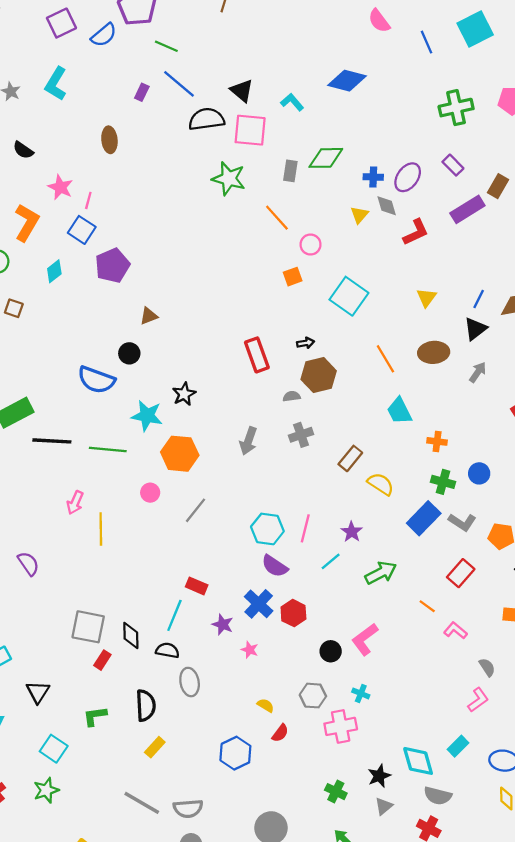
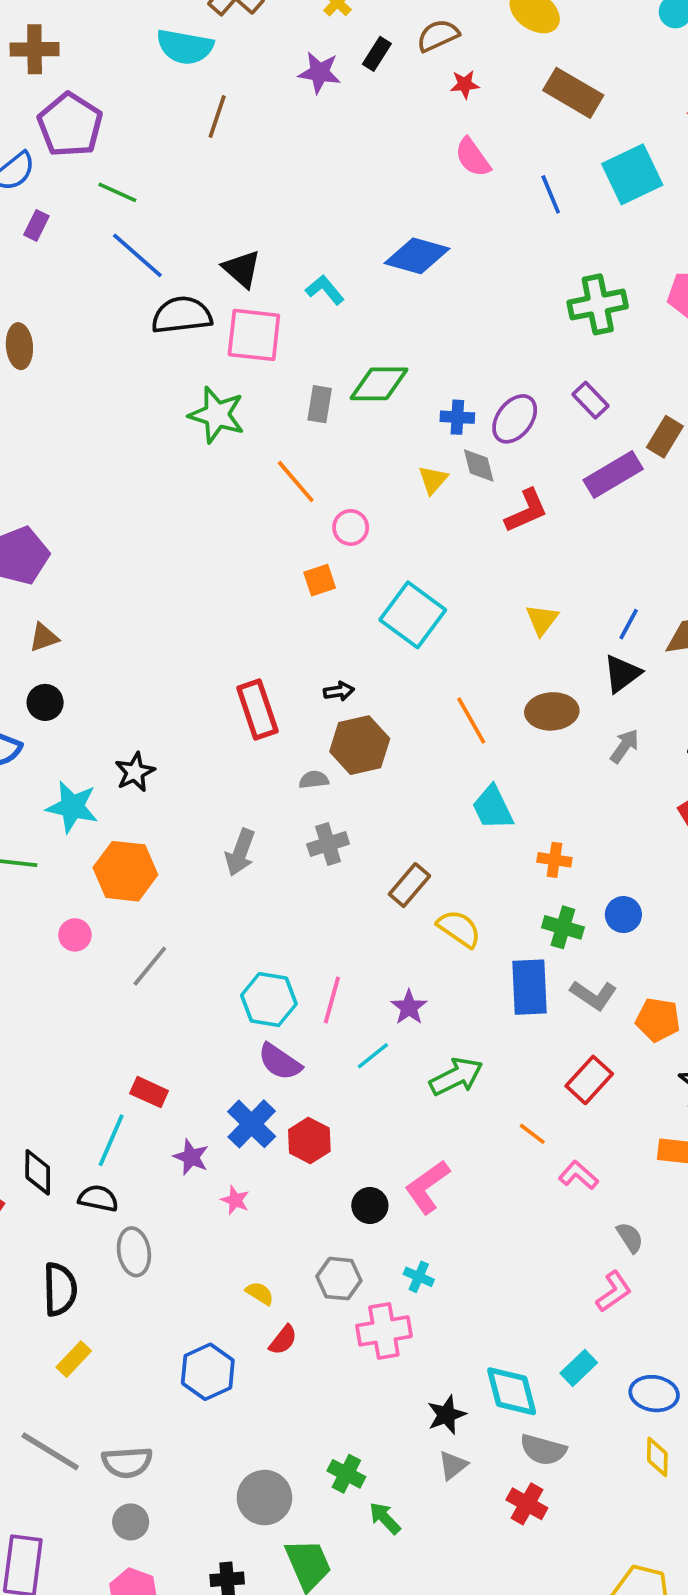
purple rectangle: (142, 92) -> (36, 225), moved
brown triangle: (149, 316) -> (44, 637), moved
blue rectangle: (424, 518) -> (529, 987), turned -48
green cross: (336, 792) -> (346, 1474), moved

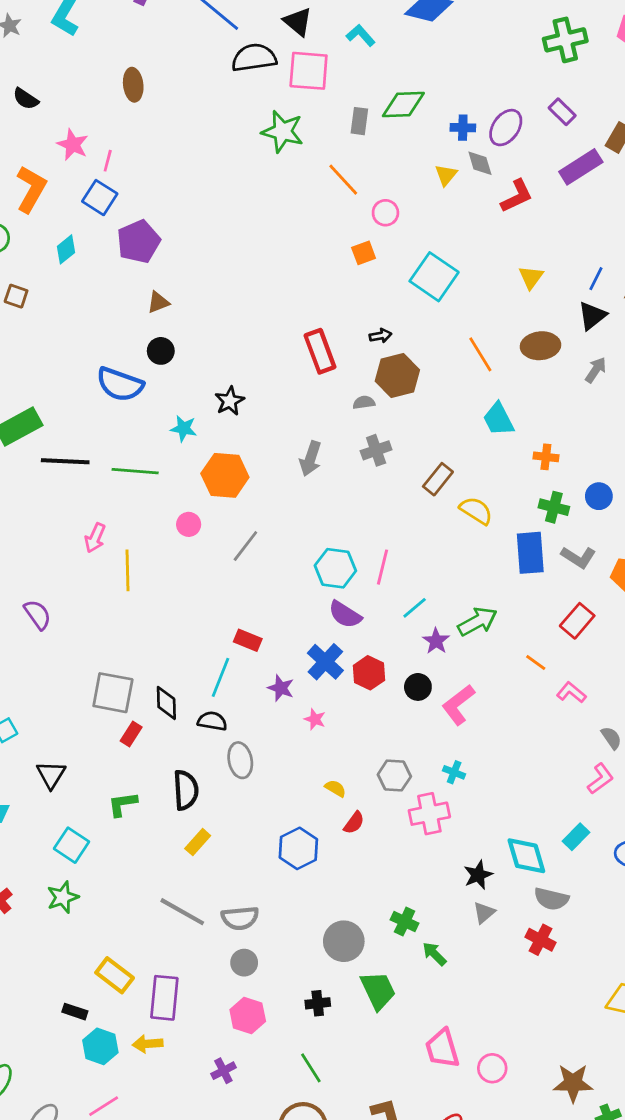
cyan star: (72, 807) -> (184, 429), size x0.7
purple star: (409, 1007) -> (436, 641), moved
black circle: (370, 1206) -> (418, 687), moved

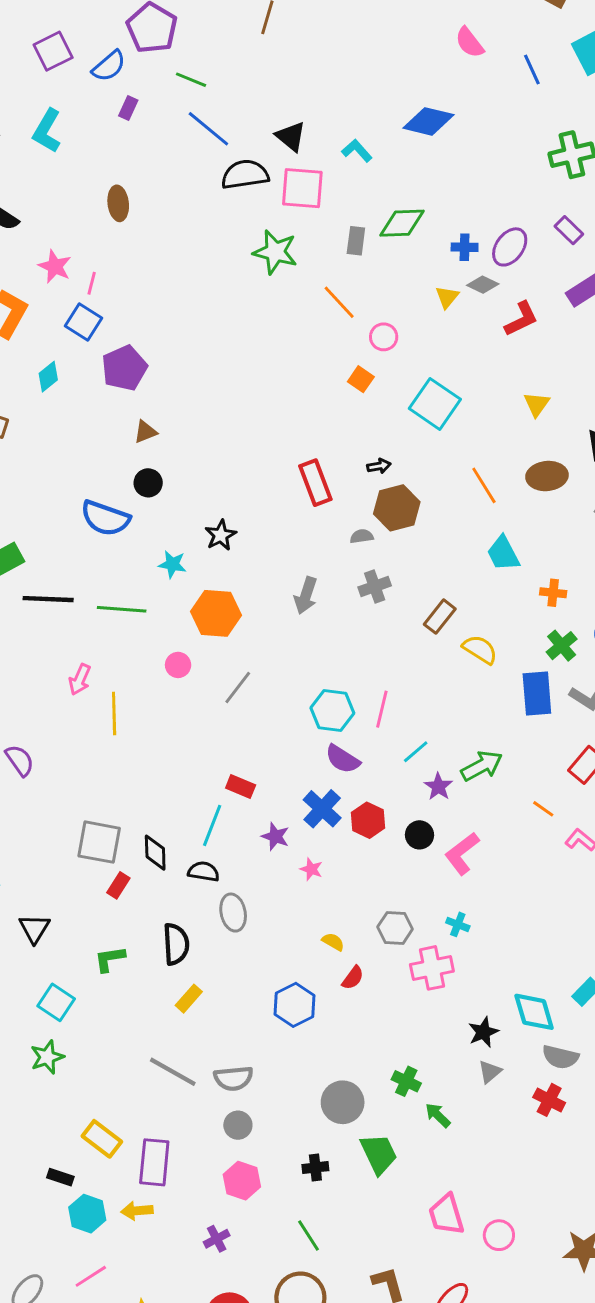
gray diamond: (480, 163) -> (483, 285), turned -48
orange square: (364, 253) -> (361, 379), turned -35
green cross: (554, 507) -> (562, 646), turned 36

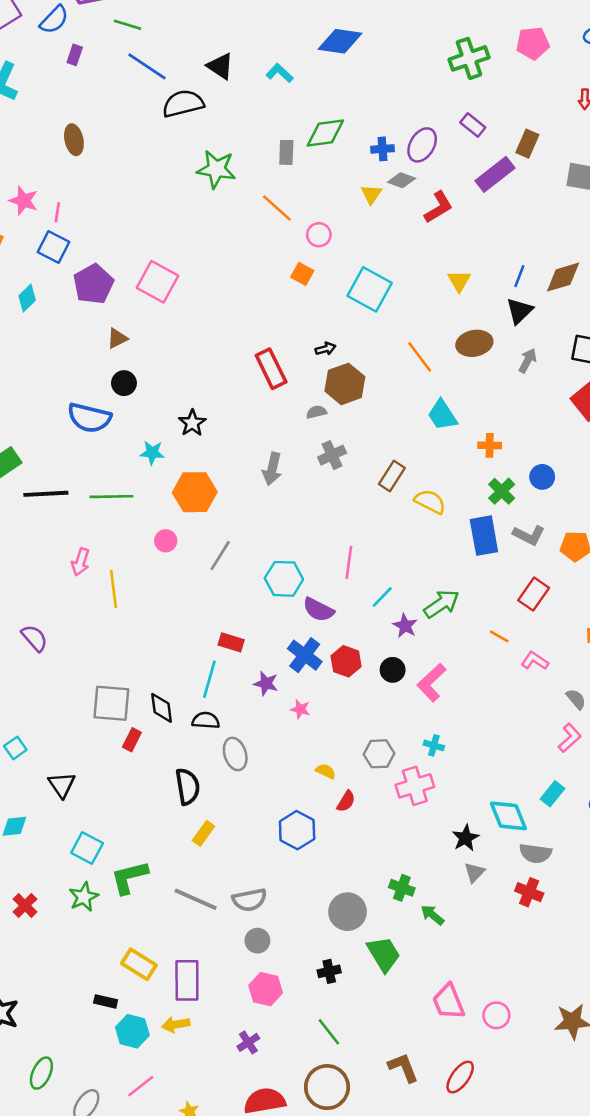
pink square: (302, 188) -> (157, 282), moved, turned 30
cyan hexagon: (332, 710) -> (284, 579), moved
green L-shape: (110, 959) -> (129, 877), moved, size x1.4

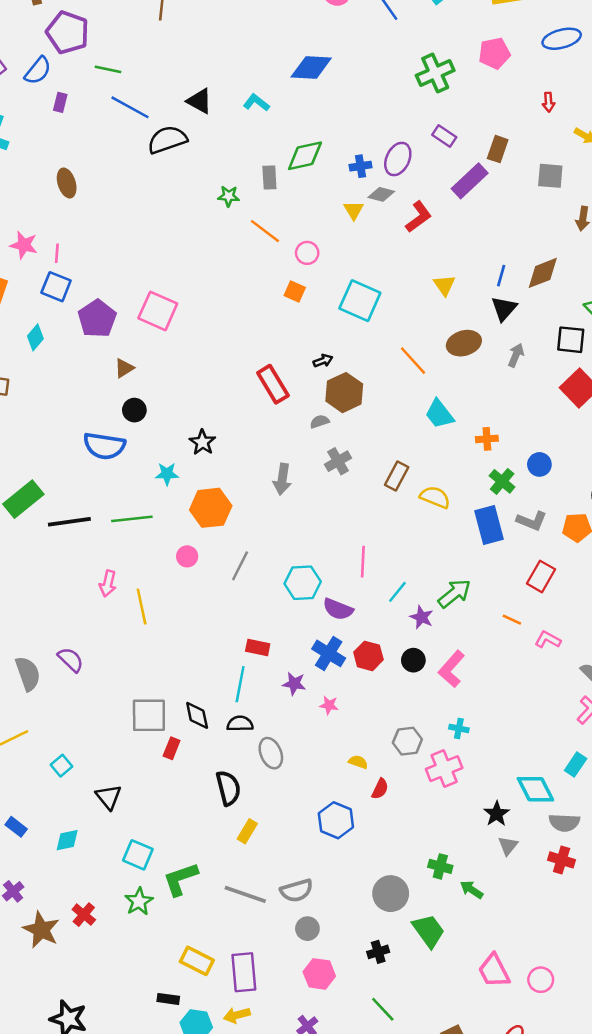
green star: (216, 169) -> (229, 196), moved, size x0.6

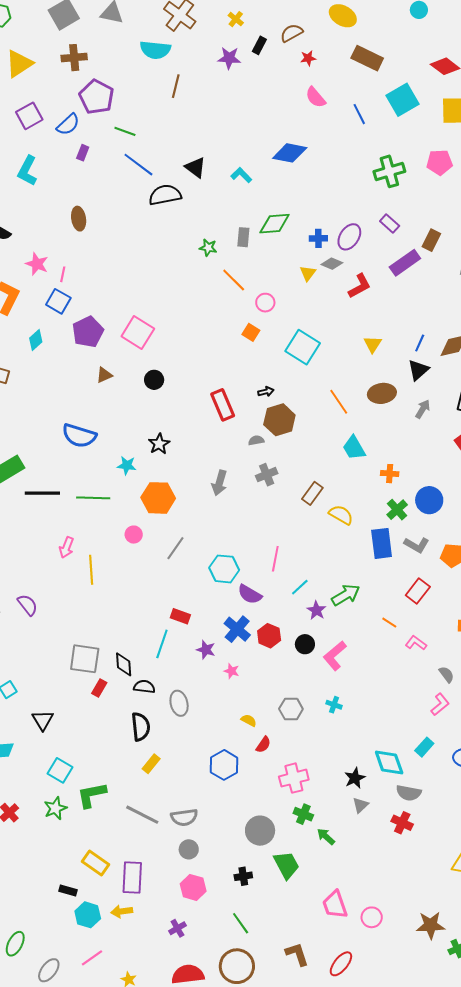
black circle: (134, 410) -> (154, 380), moved
blue circle: (539, 464) -> (429, 500), size x1.4
black semicircle: (240, 724) -> (144, 687), moved
pink cross: (444, 769) -> (294, 778), moved

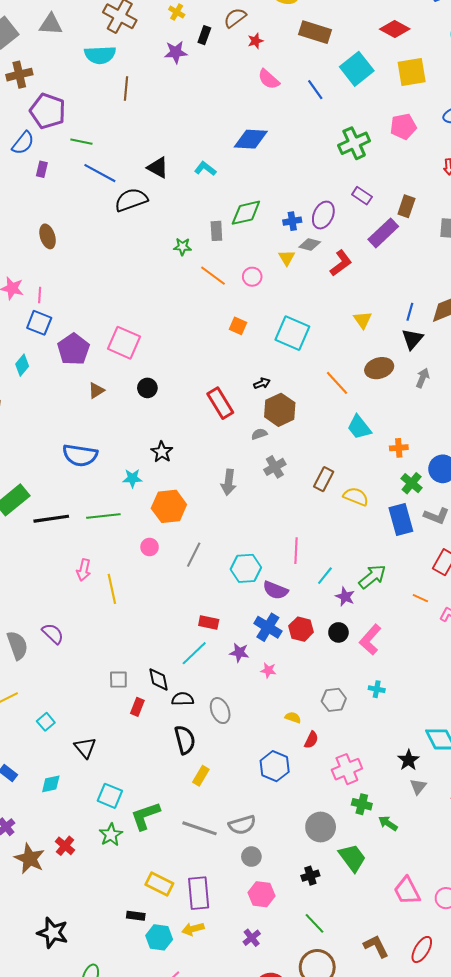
pink circle: (265, 303) -> (252, 277), moved
cyan line: (162, 644) -> (194, 653), turned 36
gray square: (85, 659) -> (118, 680), size x0.6

